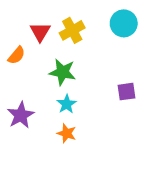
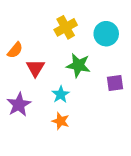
cyan circle: (124, 23) -> (106, 34), moved
red triangle: (40, 32) -> (35, 68), moved
green star: (62, 72) -> (78, 65), moved

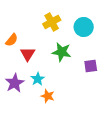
cyan star: (61, 94) -> (38, 79), moved

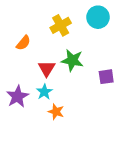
cyan circle: (84, 27) -> (98, 17), moved
orange semicircle: (12, 40) -> (23, 43), moved
red triangle: (28, 54) -> (47, 69), moved

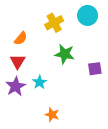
red triangle: (47, 69) -> (18, 61), moved
orange star: (56, 112) -> (52, 115), moved

